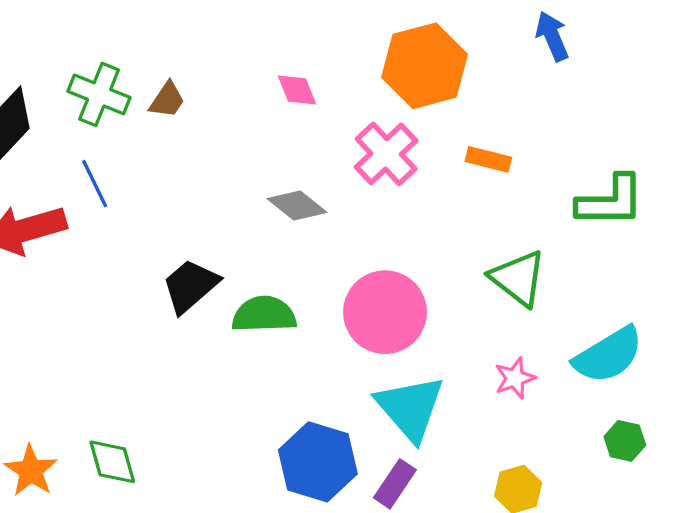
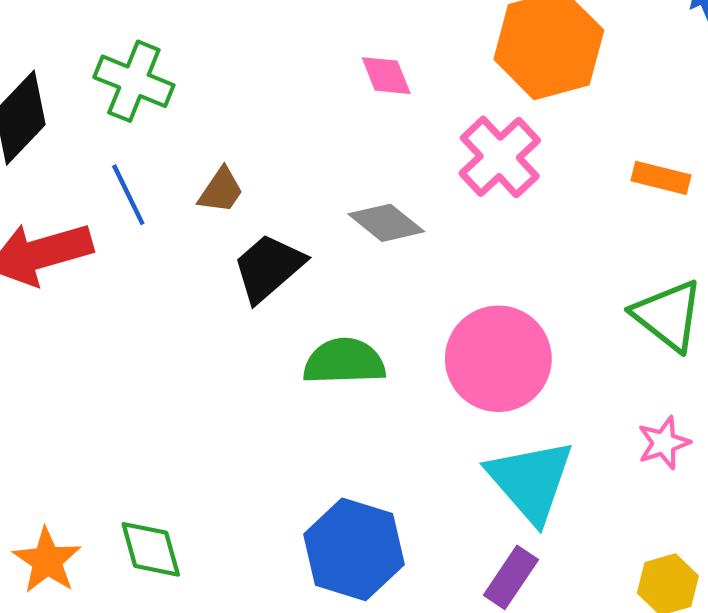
brown trapezoid: (167, 100) -> (221, 191), moved
orange rectangle: (488, 159) -> (661, 178), moved
black trapezoid: (190, 286) -> (268, 268), moved
blue hexagon: (318, 462) -> (354, 549), moved

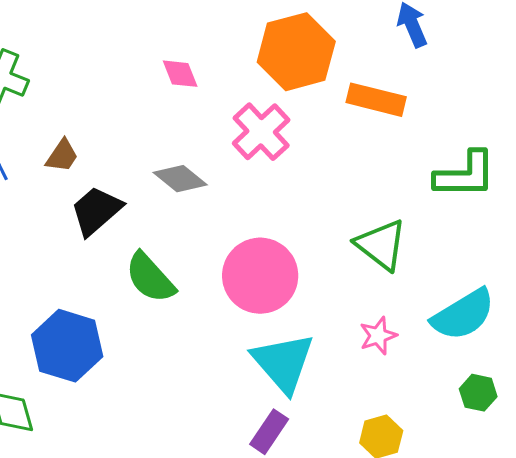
orange rectangle: (661, 178) -> (376, 100), moved, size x1.4
green semicircle: (344, 362) -> (150, 278), turned -130
blue hexagon: (354, 549) -> (67, 346), moved

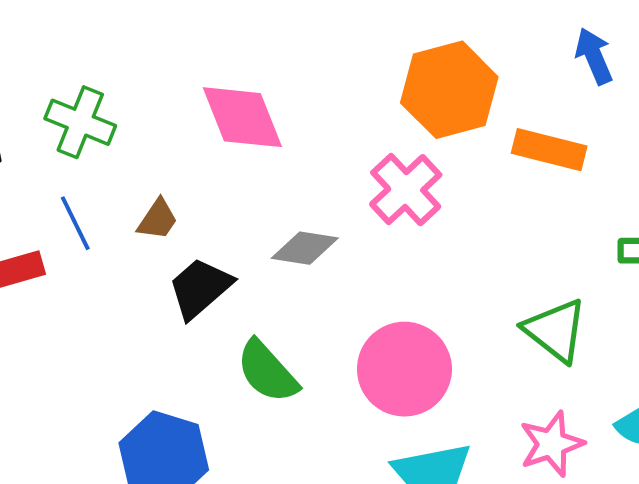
pink diamond: (180, 74) -> (242, 117), moved, size x1.8
gray diamond: (180, 179) -> (305, 248), turned -30
pink star: (378, 336) -> (552, 444), size x1.4

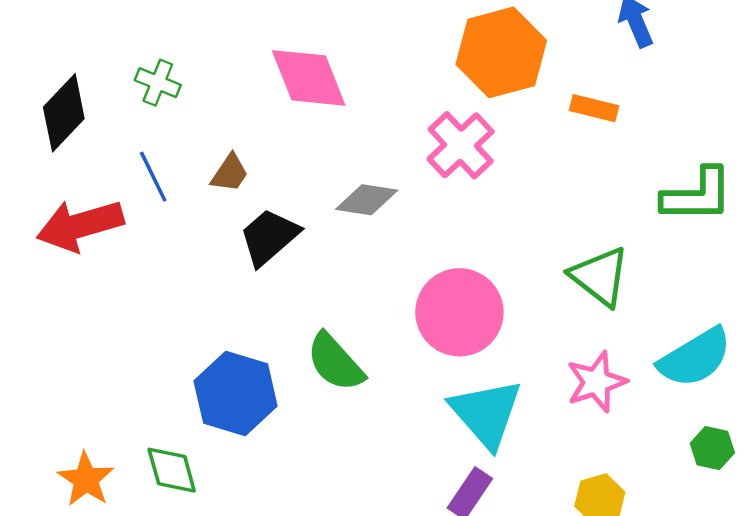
green cross: (80, 122) -> (158, 83), size x0.7
orange rectangle: (549, 150) -> (594, 108), size x0.7
green semicircle: (267, 372) -> (335, 362), moved

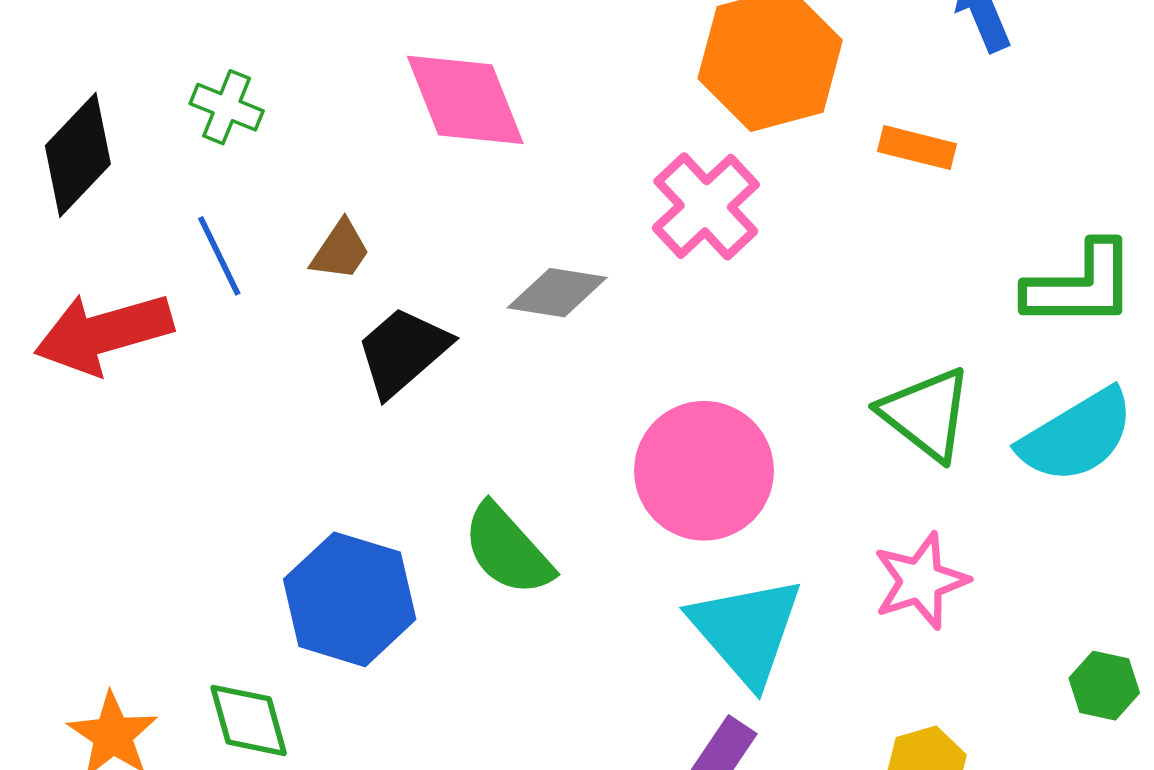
cyan semicircle: (695, 358) -> (1077, 436), moved

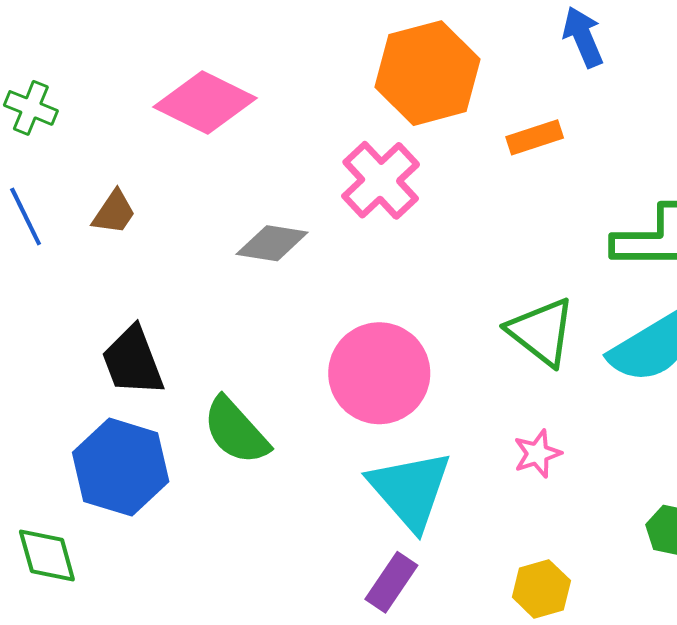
pink diamond: (465, 100) -> (205, 103), turned -42
orange rectangle: (917, 148) -> (535, 137), turned -32
black trapezoid: (403, 351) -> (133, 361), moved, turned -70
pink star: (921, 581) -> (537, 454), size x0.7

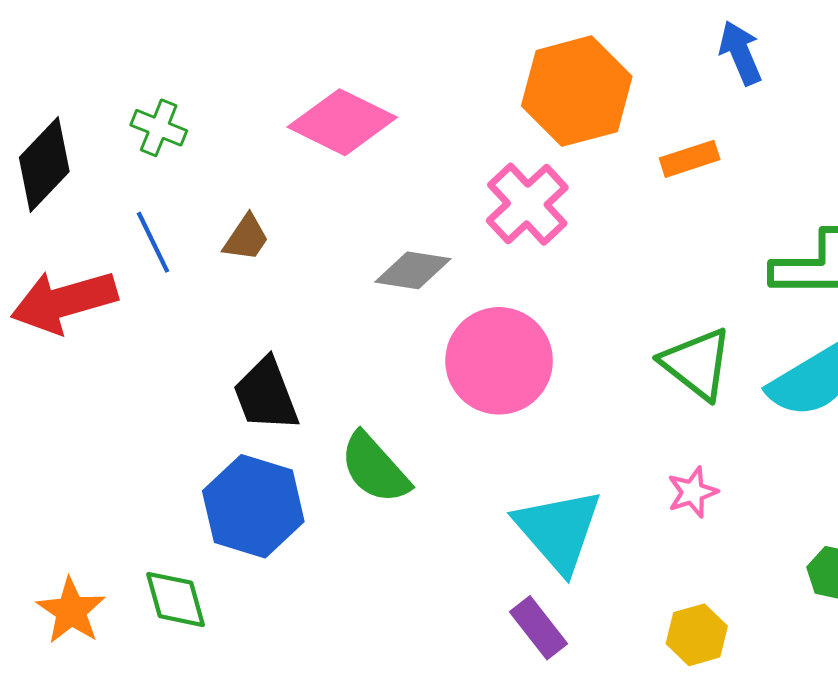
pink circle: (379, 373) -> (499, 361), moved
purple rectangle: (391, 582) -> (539, 628), turned -72

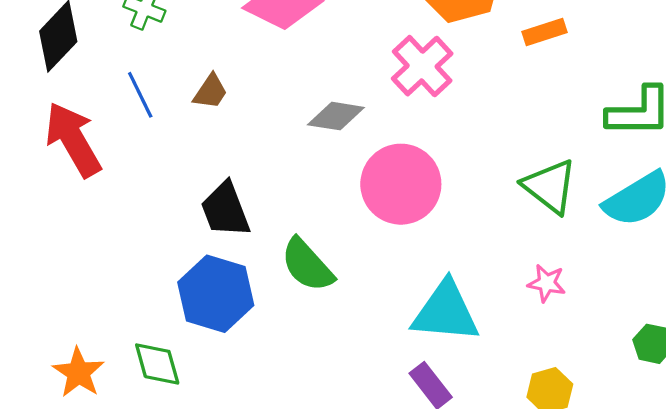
red arrow: (64, 301) -> (73, 139), turned 76
pink star: (693, 492) -> (547, 283), turned 30
cyan triangle: (558, 530) -> (446, 312), turned -44

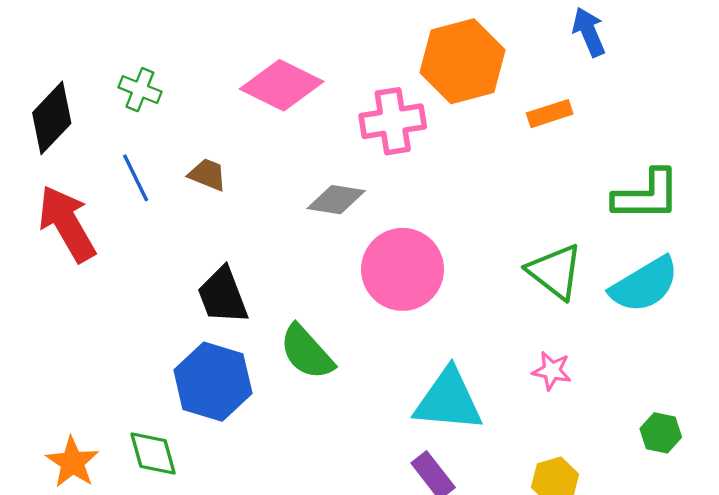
pink cross: (422, 66) -> (393, 121), moved, turned 34
brown trapezoid: (210, 92) -> (208, 175), turned -102

